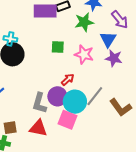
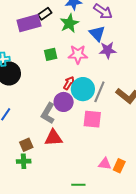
cyan circle: (75, 102) -> (83, 89), moved
gray L-shape: (39, 103) -> (48, 113), turned 30
pink square: (68, 120) -> (92, 119), moved

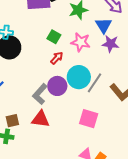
green square: (51, 54) -> (54, 37), turned 32
red arrow: (69, 83) -> (57, 58), moved
pink square: (92, 119) -> (89, 119), moved

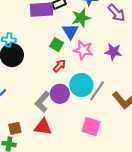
blue triangle: (104, 25) -> (70, 31), moved

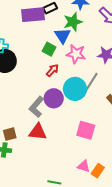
gray line: (97, 91) -> (91, 82), moved

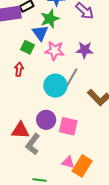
red arrow: (52, 70) -> (19, 69), moved, turned -32
purple circle: (54, 98) -> (46, 120), moved
gray L-shape: (36, 107) -> (33, 144), moved
orange rectangle: (98, 171) -> (82, 166), size x1.5

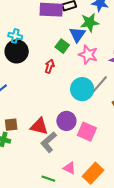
pink triangle: (68, 162) -> (69, 168), moved

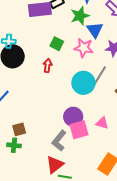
blue triangle: (77, 35) -> (95, 30), moved
red triangle: (39, 126) -> (55, 165), moved, turned -42
pink square: (87, 132) -> (79, 130), moved, turned -30
pink triangle: (69, 168) -> (102, 123), moved

